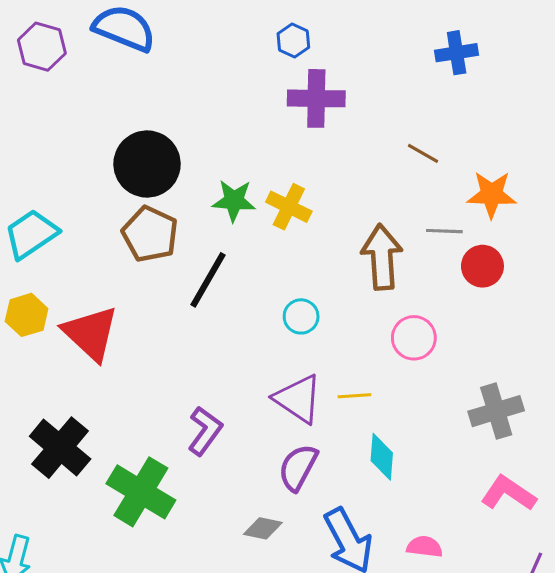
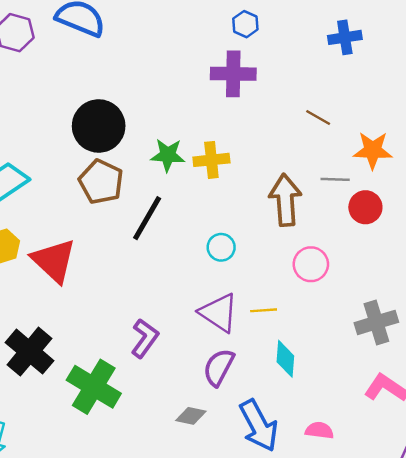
blue hexagon: (293, 40) -> (245, 24), moved
yellow cross: (289, 207) -> (211, 160), turned -32

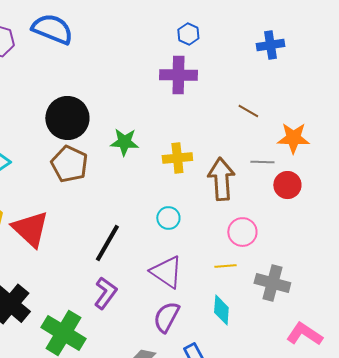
yellow cross: (211, 160) -> (177, 158), moved
black line: (147, 218) -> (107, 243), moved
yellow line: (264, 310) -> (225, 266), moved
gray cross: (376, 322) -> (272, 283), moved, turned 32

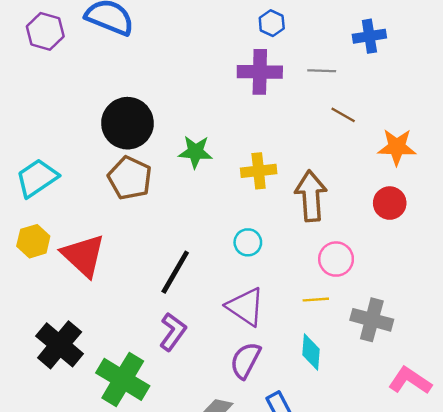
gray line: (262, 162) -> (322, 71), moved

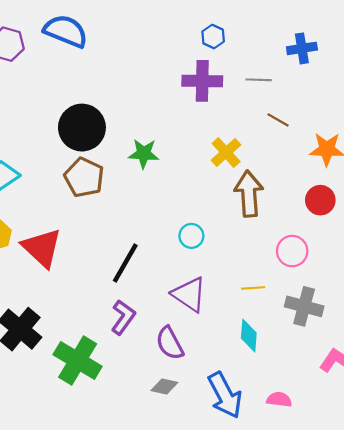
yellow cross: (259, 171) -> (226, 152), moved, turned -36
pink circle: (336, 259) -> (292, 251), moved
purple semicircle: (245, 360) -> (170, 343), moved, turned -56

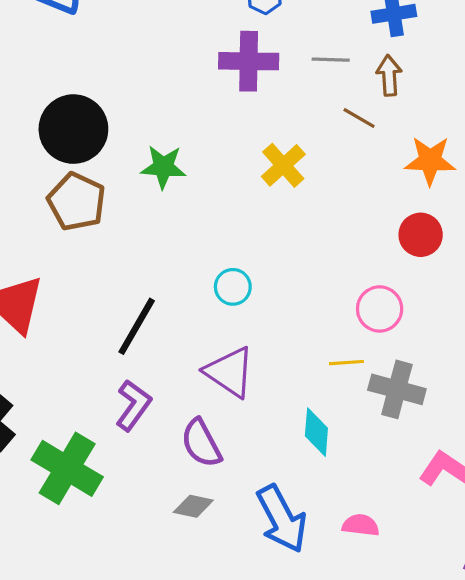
brown arrow: (249, 194) -> (389, 75), moved, size x0.6
yellow line: (253, 288) -> (346, 363), moved

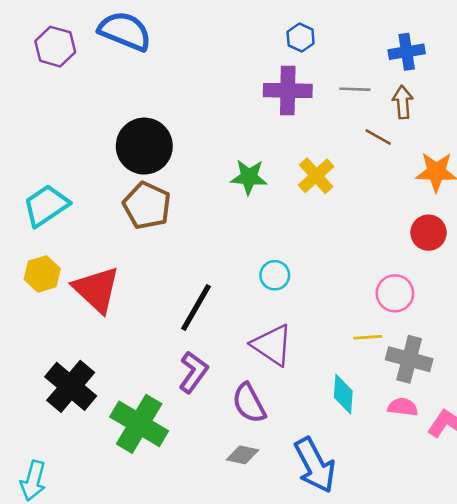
green star: (163, 167) -> (249, 177), moved
pink semicircle: (361, 525) -> (403, 407), moved

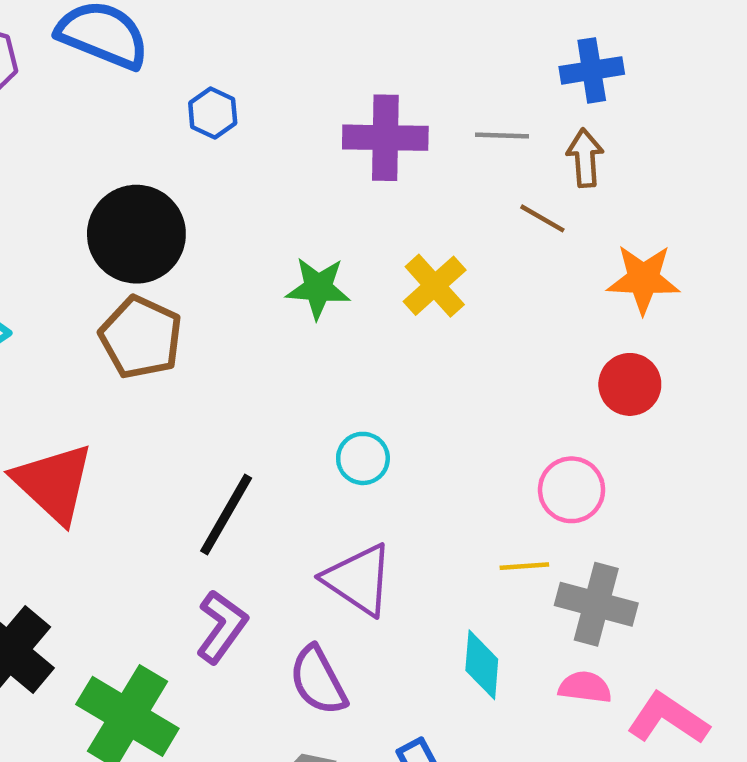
blue hexagon: (301, 38) -> (213, 113), moved

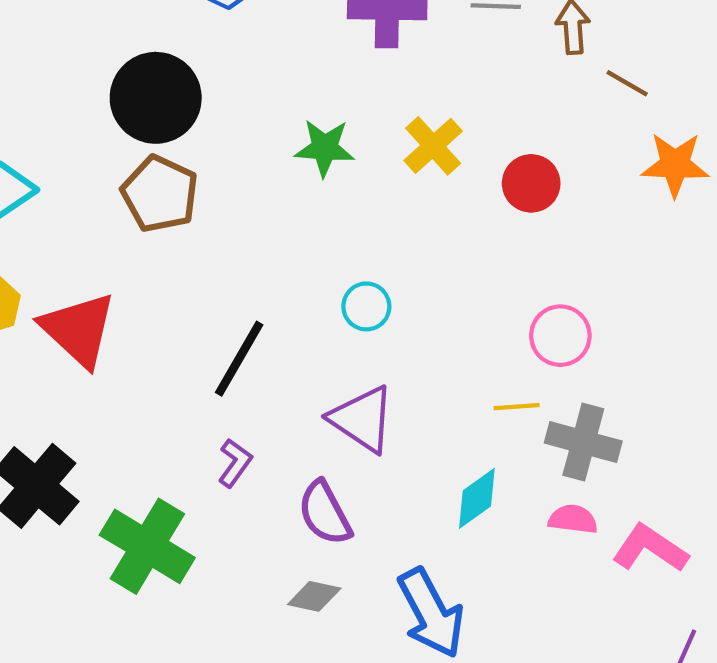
brown line: (542, 218) -> (627, 83), moved
orange star: (643, 279) -> (675, 165), moved
red circle: (630, 384) -> (531, 183), moved
purple L-shape: (222, 627) -> (235, 463), size x0.7
cyan diamond: (482, 665) -> (477, 498), turned 50

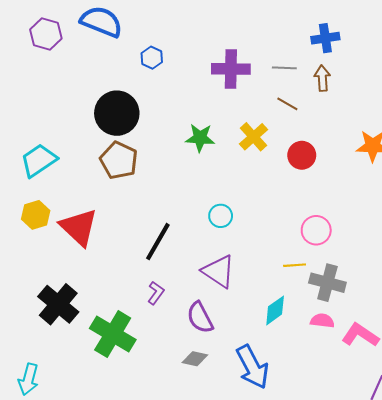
brown line: (627, 83) -> (287, 104), moved

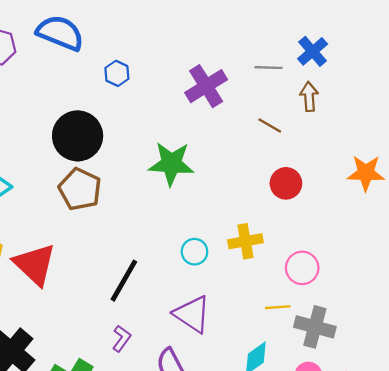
blue cross: (325, 38) -> (313, 51), turned -32
gray line: (284, 68) -> (269, 68), moved
purple cross: (231, 69) -> (206, 86), turned -33
yellow cross: (253, 137) -> (245, 241), moved, turned 32
green star: (200, 138) -> (171, 164), size x1.4

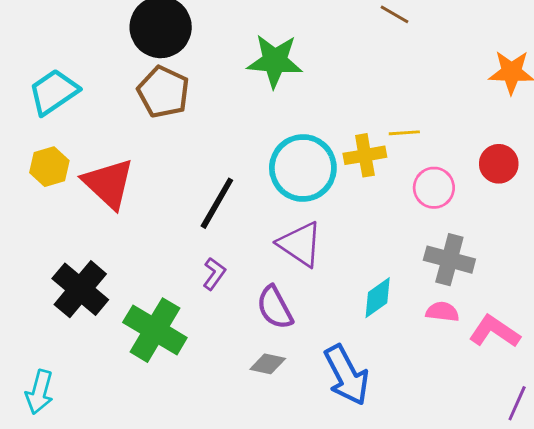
red circle: (286, 183) -> (499, 164), moved
cyan circle: (194, 252) -> (303, 168), size x2.0
yellow line: (278, 307) -> (404, 133), moved

